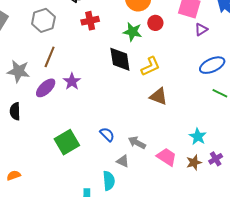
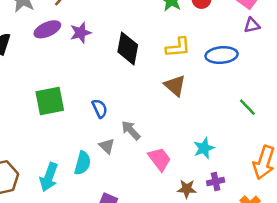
black diamond: (120, 59) -> (128, 48), moved
blue ellipse: (212, 65) -> (222, 55), moved
brown star: (194, 162) -> (187, 189), moved

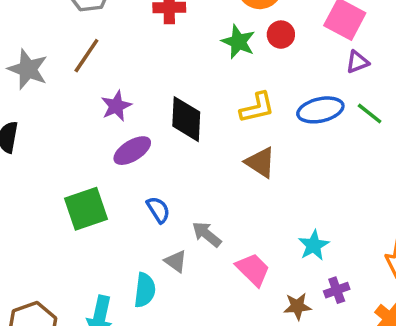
purple ellipse: (47, 29) -> (132, 151), moved
green line: (247, 107) -> (370, 113), moved

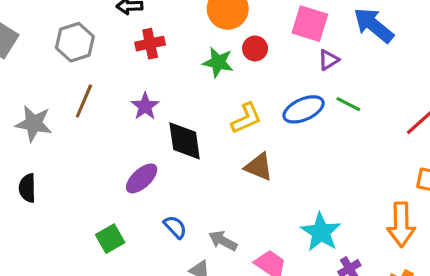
purple star: (116, 106) -> (145, 106), moved
green square: (86, 209) -> (110, 239), size x0.7
cyan star: (314, 245) -> (321, 232), size x1.4

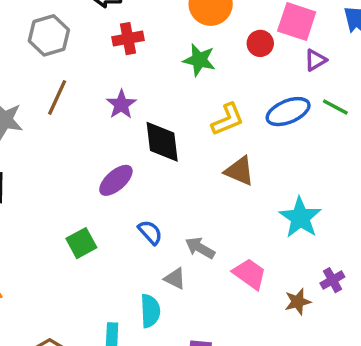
red circle: (255, 48) -> (260, 43), moved
cyan star: (321, 232) -> (300, 218), moved

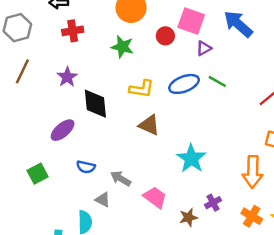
yellow L-shape: (228, 119) -> (142, 89), turned 30
blue semicircle: (150, 232) -> (86, 167), turned 144

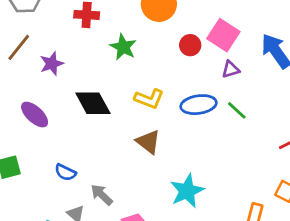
green star: (122, 47) -> (123, 47), moved
purple star: (67, 77) -> (52, 64), moved
black diamond: (95, 104) -> (93, 103), turned -36
purple ellipse: (63, 130) -> (35, 115), moved, turned 70

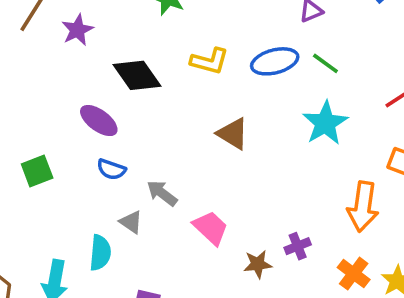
purple ellipse: (35, 115) -> (99, 121), moved
brown triangle: (148, 142) -> (233, 134), moved
cyan star: (187, 191) -> (325, 123), moved

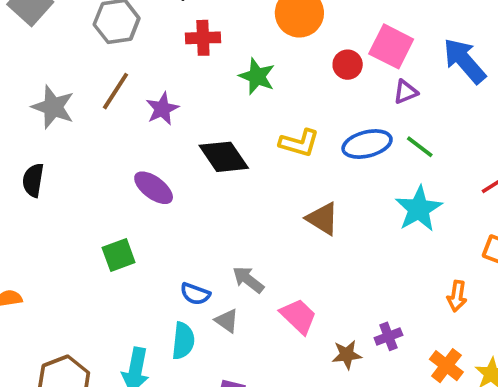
purple ellipse: (99, 121) -> (154, 188), moved
blue semicircle: (111, 169) -> (195, 294), moved
orange arrow: (363, 207) -> (457, 296), size x0.6
gray triangle: (131, 222) -> (227, 321), moved

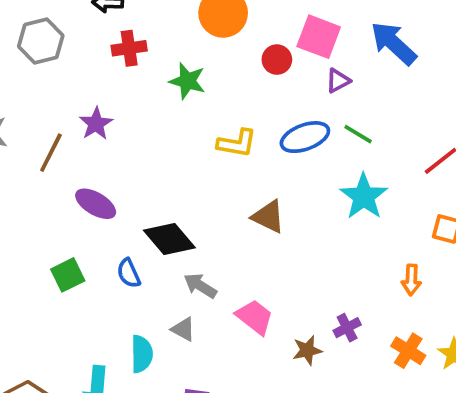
brown line: (115, 91) -> (51, 153), moved
black diamond: (224, 157) -> (169, 239), moved
blue semicircle: (195, 294) -> (129, 273), moved, turned 52

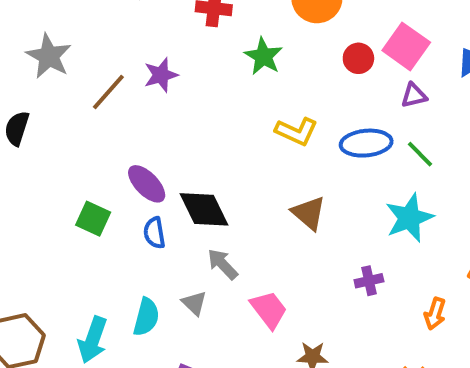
purple ellipse: (96, 204) -> (147, 184), moved
green square: (68, 275) -> (93, 219), turned 36
purple cross: (347, 328) -> (369, 281), moved

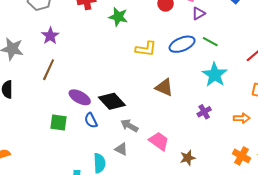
purple star: (161, 75) -> (50, 36), moved
brown line: (108, 92) -> (49, 70), moved
orange arrow: (435, 314) -> (242, 118), turned -91

